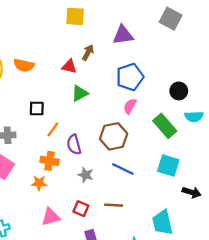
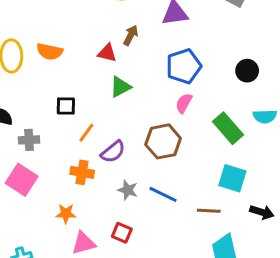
black circle: (179, 91) -> (247, 71), moved
purple semicircle: (74, 145) -> (113, 152), turned -114
blue line: (123, 169) -> (163, 194), moved
orange star: (39, 183) -> (66, 214), moved
brown line: (114, 205) -> (209, 211), moved

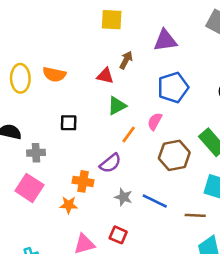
pink semicircle: (184, 103) -> (155, 121), moved
orange line: (86, 133) -> (129, 134), moved
brown hexagon: (163, 141) -> (174, 155), moved
orange star: (66, 214) -> (69, 205), moved

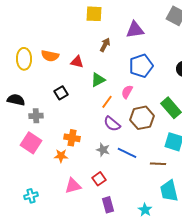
red triangle: (105, 76) -> (77, 62), moved
black square: (69, 123) -> (61, 93), turned -32
purple semicircle: (110, 163) -> (112, 124), moved, turned 78
red square: (118, 235) -> (99, 179), turned 32

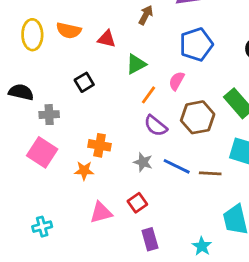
brown line: (158, 164) -> (210, 173), moved

